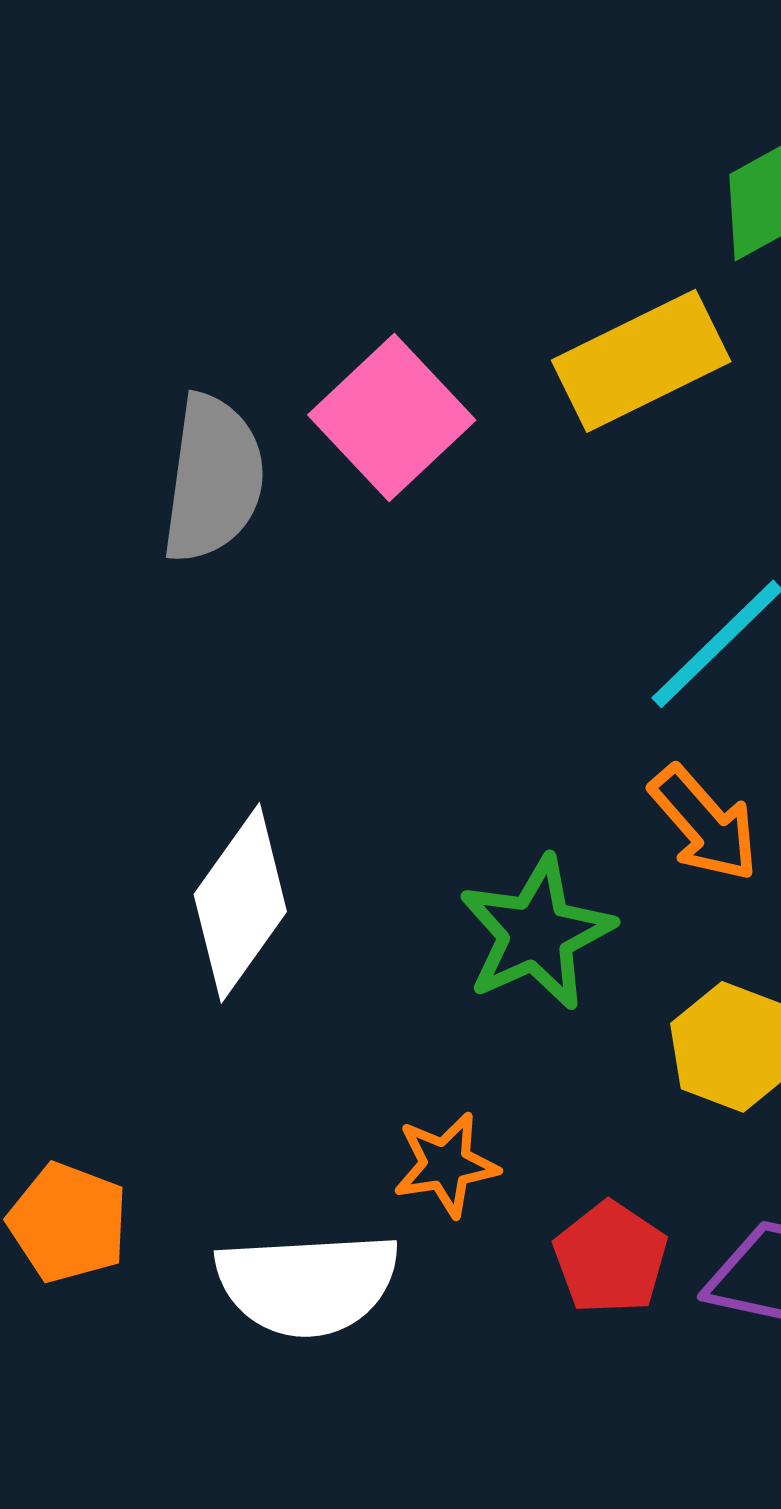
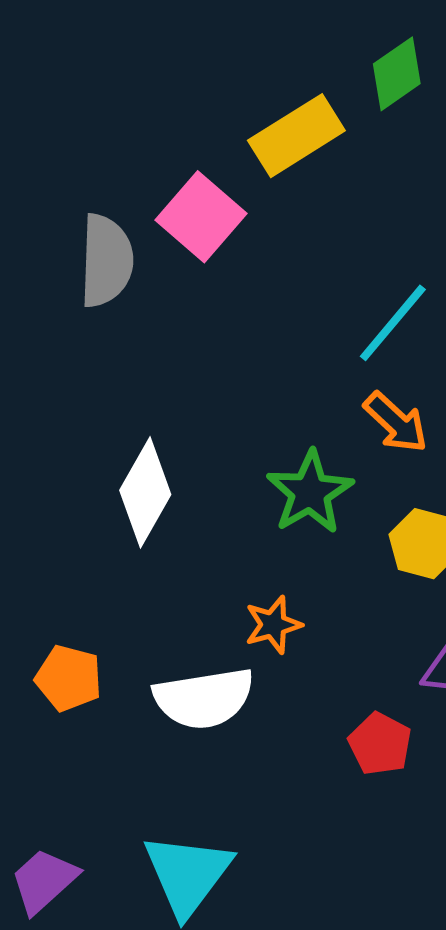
yellow rectangle: (641, 361) -> (296, 136), moved
red pentagon: (610, 1258) -> (380, 744), moved

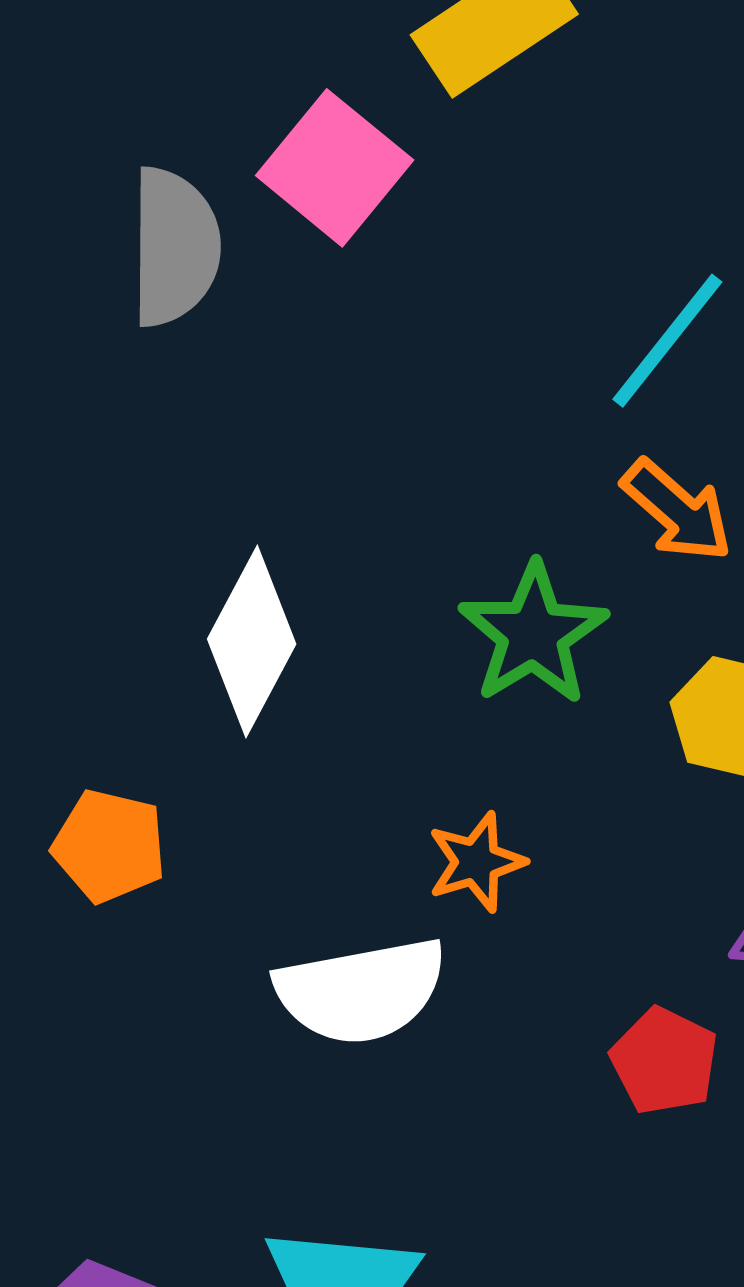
orange pentagon: (69, 678) -> (109, 846), moved

